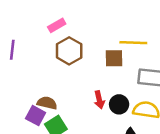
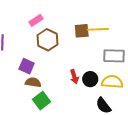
brown square: (114, 58) -> (82, 31), moved
purple square: (36, 116) -> (27, 66), moved

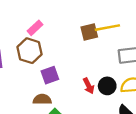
brown hexagon: (47, 40) -> (29, 51), moved
purple square: (27, 66) -> (50, 75), moved, turned -35

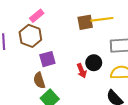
black circle: (107, 86) -> (94, 63), moved
brown semicircle: (42, 99) -> (39, 80), turned -112

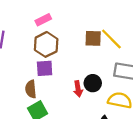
yellow line: (102, 19) -> (111, 39), turned 40
brown hexagon: (30, 36) -> (46, 44), moved

